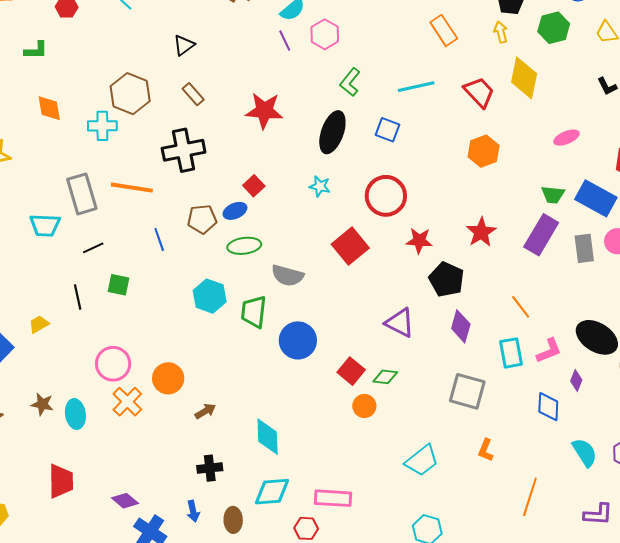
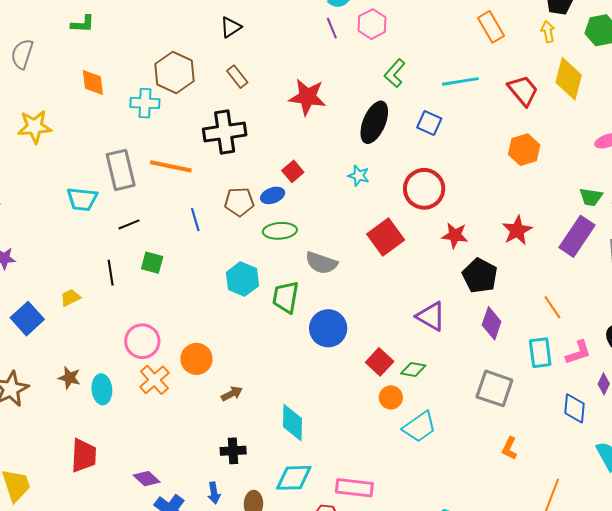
cyan trapezoid: (422, 461) -> (419, 427), moved

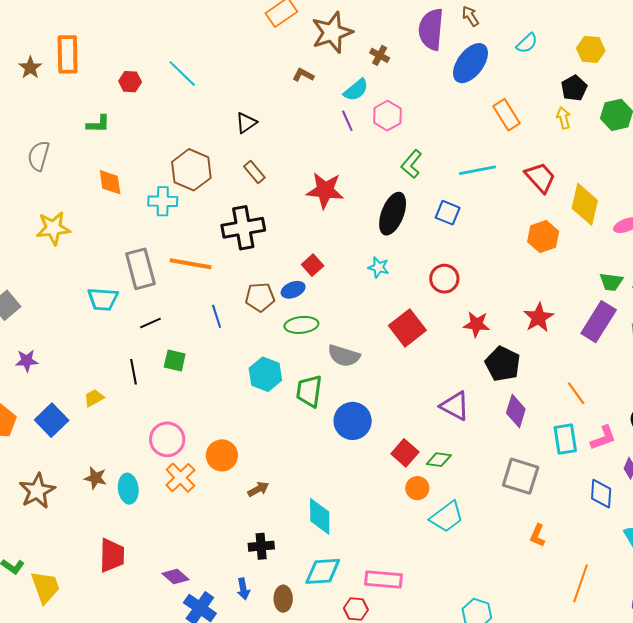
yellow diamond: (569, 79) -> (585, 204), moved
red circle: (424, 189) -> (444, 279), size x0.7

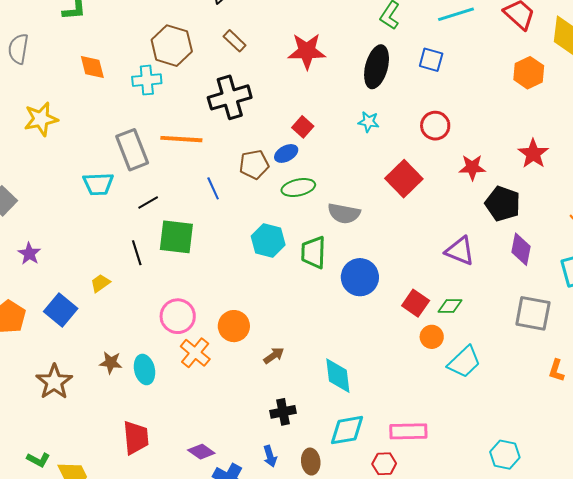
green square: (175, 360) -> (176, 237), size x1.6
purple star: (27, 361) -> (29, 254), turned -30

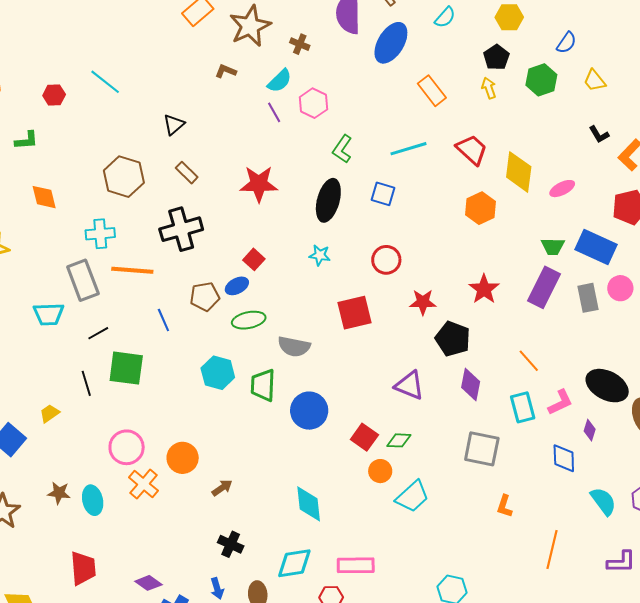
cyan cross: (147, 80) -> (100, 234), moved
red square: (404, 179) -> (354, 313), turned 30
cyan diamond: (338, 376) -> (309, 504), moved
black cross: (283, 412) -> (231, 544), turned 35

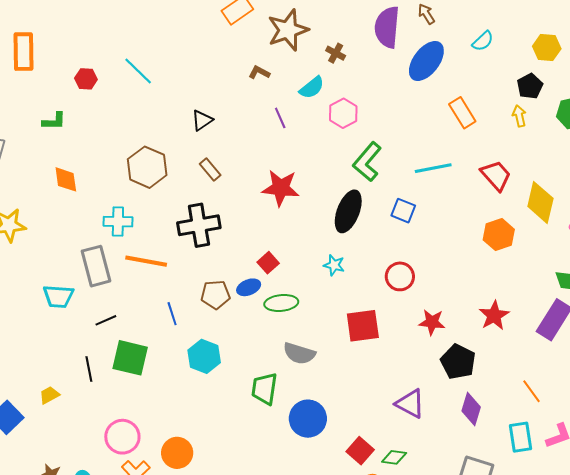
purple line: (274, 112) -> (280, 118), moved
green L-shape: (342, 149) -> (367, 162), size x1.4
green ellipse: (249, 320) -> (281, 303), moved
cyan hexagon: (218, 373) -> (204, 356), moved

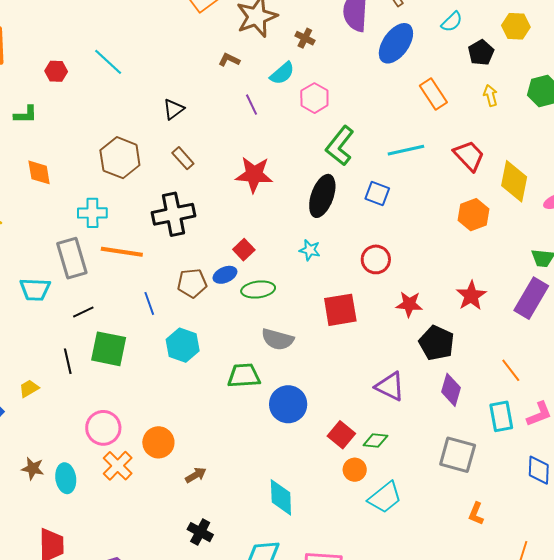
black pentagon: (530, 86) -> (481, 53), moved
green trapezoid: (264, 389) -> (244, 376), turned 80

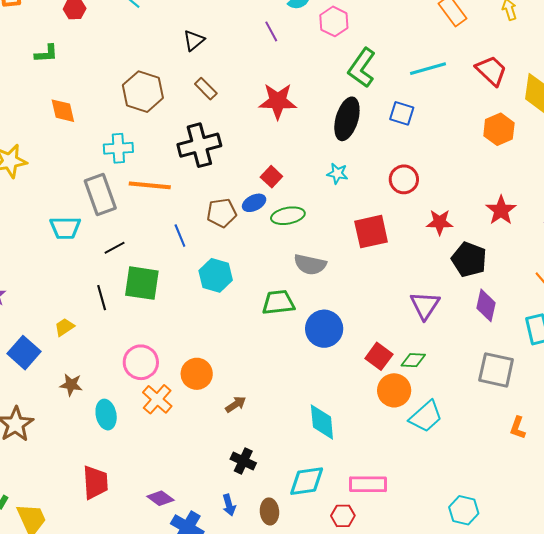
purple triangle: (390, 386) -> (425, 305), turned 40
brown star: (33, 468) -> (71, 385), moved
orange circle: (355, 470) -> (394, 390), size x1.4

